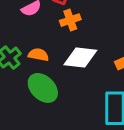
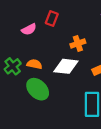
orange cross: (70, 20) -> (78, 43), moved

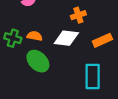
green cross: (13, 66) -> (13, 38), turned -35

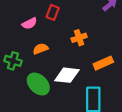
orange semicircle: (35, 36) -> (40, 49), moved, turned -32
white diamond: (66, 38) -> (67, 75), moved

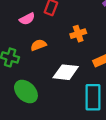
green ellipse: (38, 84) -> (26, 92), moved

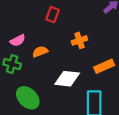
pink semicircle: (27, 19) -> (18, 40), moved

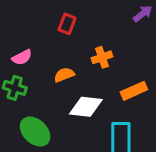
orange semicircle: (40, 52) -> (64, 75), moved

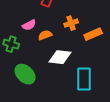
pink semicircle: (22, 57) -> (29, 25), moved
orange rectangle: (134, 91) -> (93, 34), moved

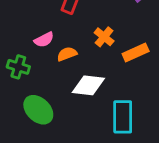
orange cross: (71, 23) -> (104, 37), turned -32

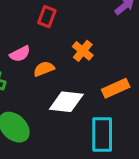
orange rectangle: (136, 53) -> (116, 88), moved

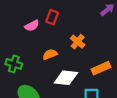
pink semicircle: (20, 54) -> (32, 26), moved

